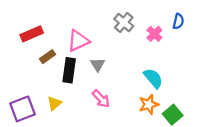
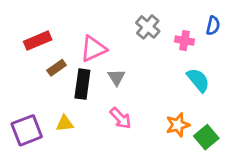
pink cross: (154, 34) -> (184, 41), turned -35
cyan semicircle: (153, 78) -> (198, 80), moved
yellow triangle: (54, 103) -> (65, 124), turned 35

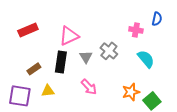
gray cross: (148, 27) -> (109, 51), moved
brown rectangle: (57, 68) -> (34, 69), moved
purple square: (27, 130) -> (20, 96), turned 30

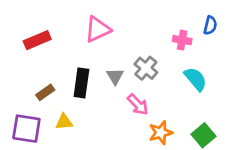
pink triangle: (69, 36) -> (98, 29), moved
pink arrow: (89, 87) -> (138, 104), moved
orange star: (131, 92) -> (161, 133), moved

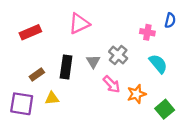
orange star: (161, 133) -> (137, 94), moved

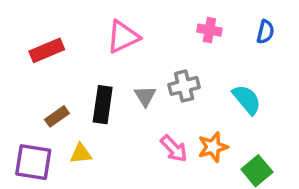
pink cross: (147, 32) -> (209, 30), moved
gray cross: (118, 55) -> (184, 86), turned 36
pink arrow: (112, 84) -> (174, 149), moved

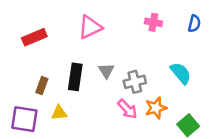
gray cross: (184, 86) -> (135, 82), moved
brown rectangle: (57, 116) -> (42, 86), turned -35

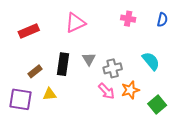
brown rectangle: (42, 86) -> (35, 71), turned 32

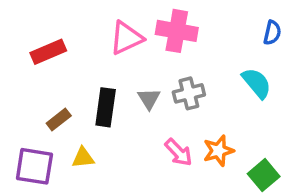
pink cross: (128, 19) -> (177, 31), moved, size x1.6
cyan semicircle: (151, 61) -> (257, 83), moved
gray cross: (113, 68) -> (189, 93), moved

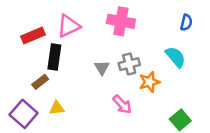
pink triangle: (126, 38) -> (69, 26), moved
black rectangle: (106, 107) -> (54, 57), moved
orange star: (218, 151) -> (149, 82), moved
purple square: (34, 166) -> (24, 114), turned 32

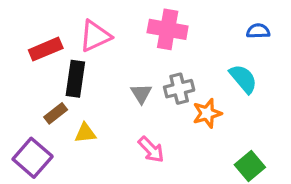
blue semicircle: (186, 22) -> (258, 31), turned -105
pink arrow: (122, 104) -> (151, 150), moved
yellow triangle: (57, 108) -> (85, 133), moved

